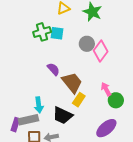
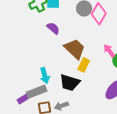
purple semicircle: (53, 69) -> (53, 28), moved
purple rectangle: (15, 125) -> (24, 98), turned 48

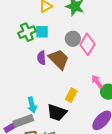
purple semicircle: (53, 28) -> (42, 58), turned -136
brown trapezoid: (75, 49) -> (59, 59), moved

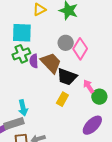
green cross: (27, 32) -> (21, 54), moved
cyan square: (42, 32) -> (22, 33), moved, size x1.5
black trapezoid: (57, 113) -> (67, 77), moved

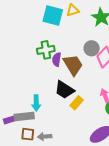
cyan square: (22, 33) -> (53, 15), moved
black trapezoid: (67, 77) -> (64, 90), moved

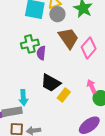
gray circle: (92, 48) -> (57, 14), moved
brown trapezoid: (73, 65) -> (68, 38), moved

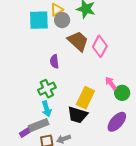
green cross: (30, 44) -> (47, 89), moved
black trapezoid: (51, 83) -> (78, 115), moved
yellow rectangle: (64, 95) -> (85, 98), size x1.5

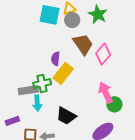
pink arrow: (111, 83) -> (106, 92), size x1.5
yellow rectangle: (85, 98) -> (63, 73), moved
gray rectangle: (39, 125) -> (28, 90), moved

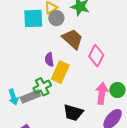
pink diamond: (103, 54) -> (96, 56), moved
pink arrow: (106, 92) -> (102, 93), moved, turned 45
cyan arrow: (37, 103) -> (13, 97), moved

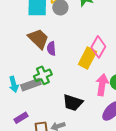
brown trapezoid: (73, 39) -> (38, 39), moved
yellow rectangle: (60, 72) -> (87, 58), moved

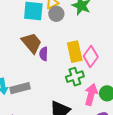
yellow rectangle: (87, 58) -> (75, 52), moved, turned -45
green cross: (43, 75) -> (75, 77), moved

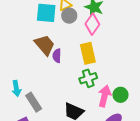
pink diamond: (91, 56) -> (92, 24), moved
gray rectangle: (20, 88) -> (34, 102), moved, turned 72

